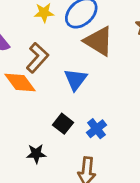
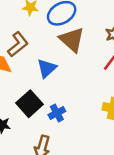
black square: (63, 124) -> (29, 104), size x1.5

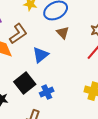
brown triangle: (72, 40) -> (63, 33), size x0.6

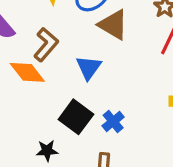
brown triangle: (63, 33) -> (113, 25), size x1.5

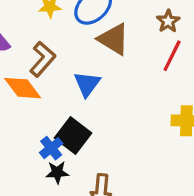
blue cross: (113, 121) -> (51, 148), moved
black star: (47, 151) -> (57, 172), moved

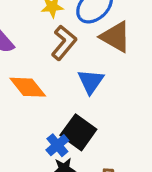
brown L-shape: (43, 59) -> (64, 43), moved

